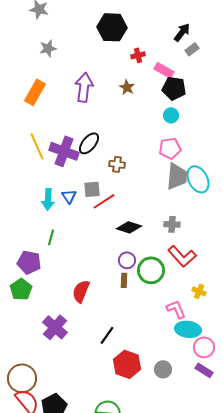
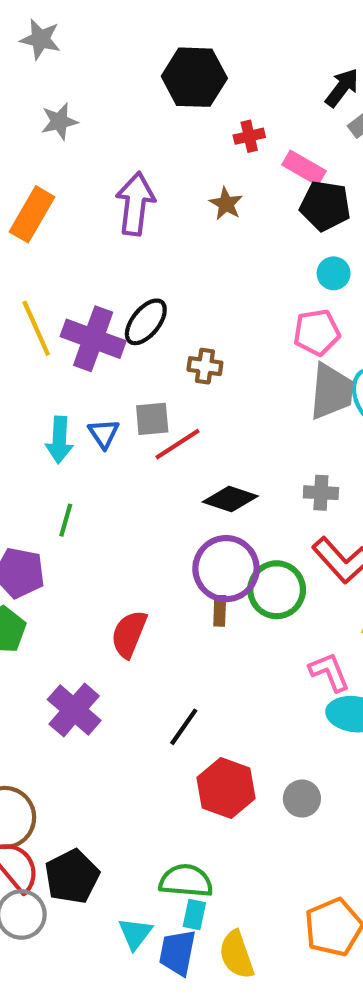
cyan circle: (171, 115) -> (334, 273), moved
purple circle: (127, 260) -> (226, 569), size x1.8

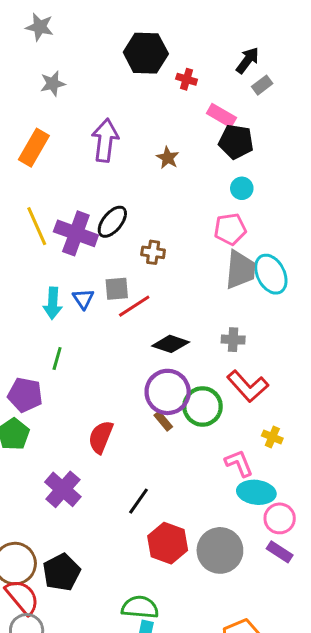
red cross: (249, 136) -> (187, 79), moved, turned 30
brown star: (226, 204) -> (168, 158), moved
brown rectangle: (220, 611) -> (163, 421), turned -42
gray circle: (302, 799) -> (220, 550), size x1.8
black pentagon: (72, 877) -> (61, 572), moved

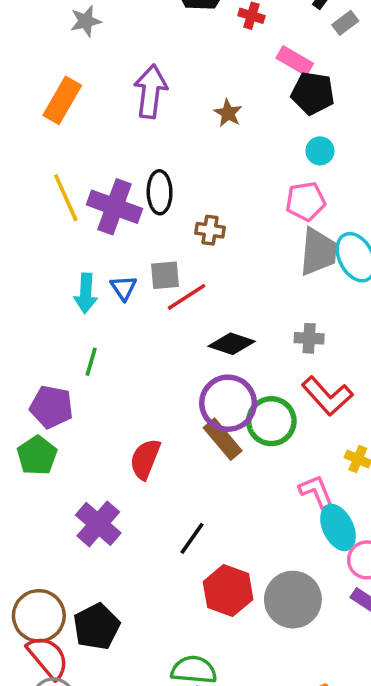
black ellipse: (112, 222) -> (160, 192), turned -40
brown rectangle: (163, 421) -> (223, 439), size x1.6
cyan ellipse: (256, 492) -> (338, 527), turned 57

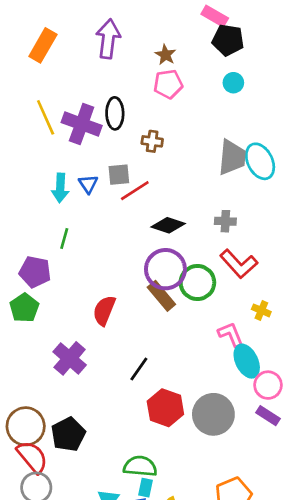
pink pentagon: (306, 201) -> (168, 84), moved

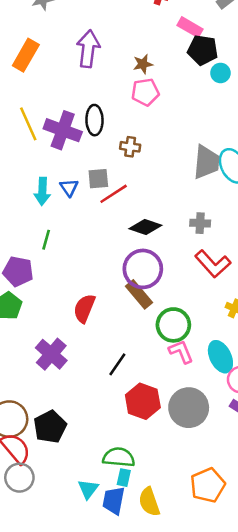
brown star: (165, 55) -> (143, 64), turned 30
cyan circle: (233, 83) -> (220, 73), moved
green circle: (197, 282) -> (173, 325), moved
pink L-shape: (231, 334) -> (181, 352), moved

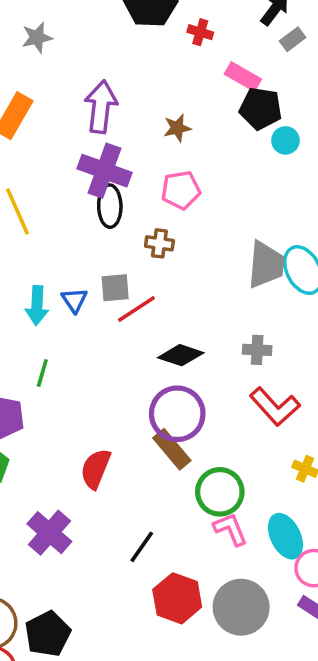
pink pentagon: (145, 92) -> (181, 190), moved
purple cross: (63, 130) -> (104, 171), moved

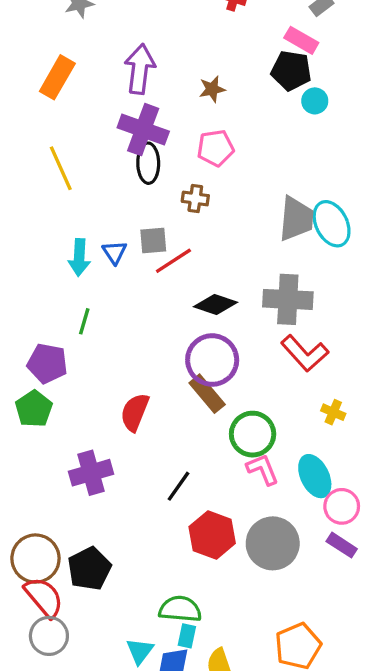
pink rectangle: (243, 77) -> (301, 40), moved
gray cross: (257, 350) -> (288, 299), size x1.8
purple cross: (49, 533) -> (91, 473), turned 33

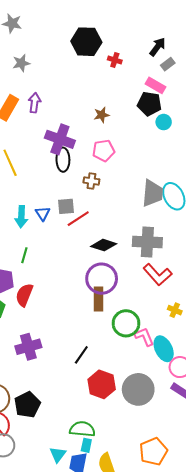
purple arrow: (140, 69) -> (34, 103), moved, size x0.7
brown rectangle: (207, 394) -> (99, 299), turned 40
red semicircle: (135, 412) -> (24, 295), moved
pink L-shape: (263, 469) -> (144, 337), moved

